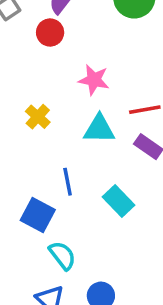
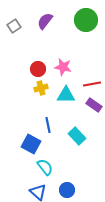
red circle: (50, 32) -> (38, 69), moved
yellow cross: (38, 117) -> (41, 88), moved, turned 32

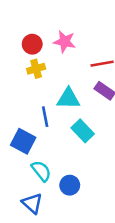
cyan triangle: (66, 95) -> (68, 98), moved
blue circle: (67, 190) -> (70, 185), moved

